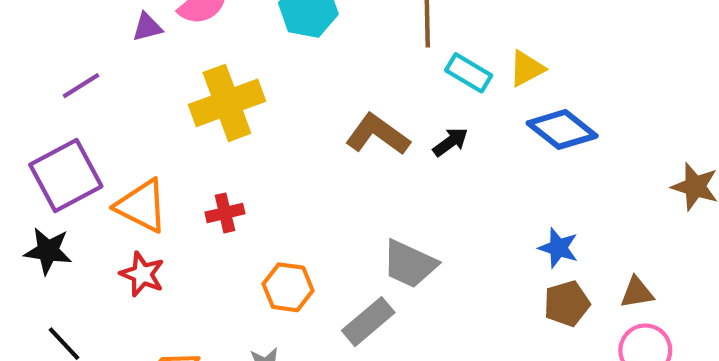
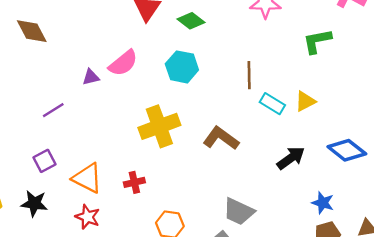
yellow cross: (227, 103) -> (159, 126), moved
blue diamond: (562, 129) -> (347, 150), moved
black arrow: (451, 142) -> (291, 158), moved, size x1.4
purple square: (66, 175) -> (44, 161), size x0.6

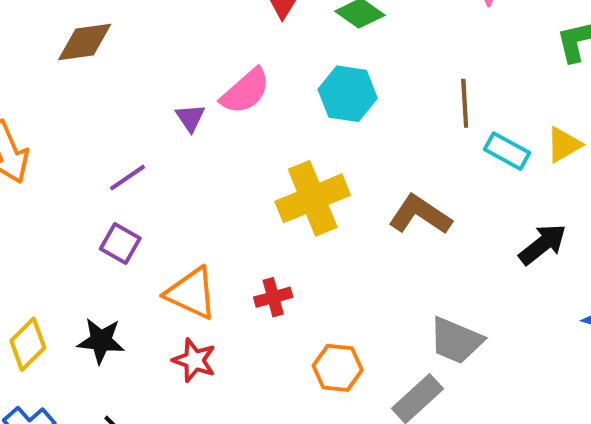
brown diamond: (32, 31) -> (85, 42), turned -68
purple triangle: (91, 77) -> (190, 118), turned -48
purple square: (44, 161) -> (120, 243), moved, turned -30

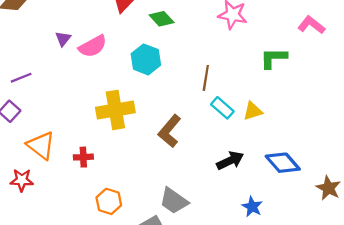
purple triangle: (190, 118) -> (63, 39), moved
brown L-shape: (420, 215) -> (170, 131), turned -96
red star: (194, 360) -> (22, 180), moved, turned -30

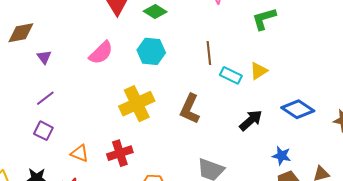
purple triangle: (63, 39) -> (44, 57), moved
orange triangle: (41, 145) -> (80, 153), size x0.7
red cross: (83, 157) -> (120, 153), size x1.4

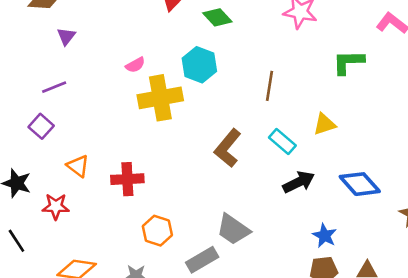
pink semicircle: (101, 53) -> (135, 65), moved, size x0.6
cyan rectangle: (231, 75) -> (282, 141), moved
yellow cross: (137, 104) -> (160, 98), moved

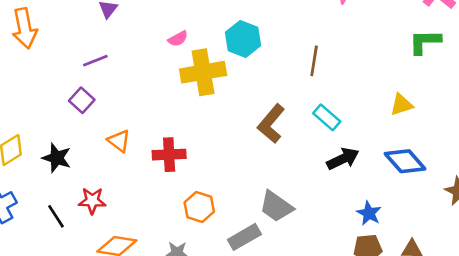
green L-shape: (348, 62) -> (425, 42), moved
yellow triangle: (324, 124) -> (401, 105), moved
red star: (56, 206) -> (92, 201), moved

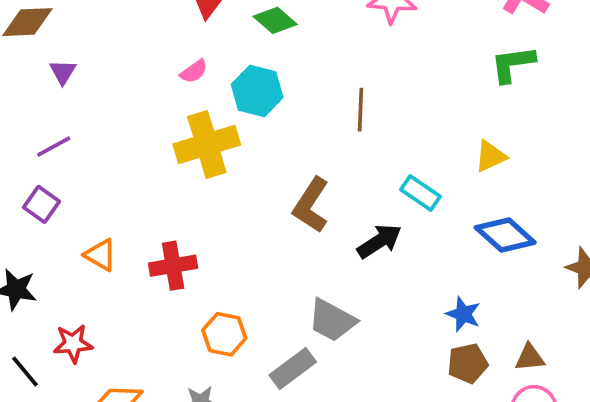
pink semicircle: (178, 39) -> (194, 71), moved
cyan rectangle: (327, 117) -> (421, 193), moved
black arrow: (343, 159) -> (379, 241), moved

